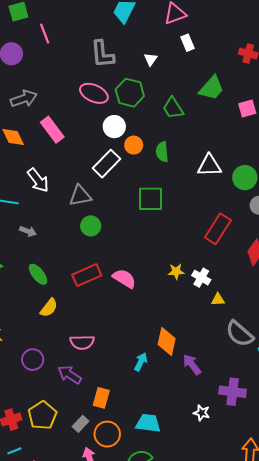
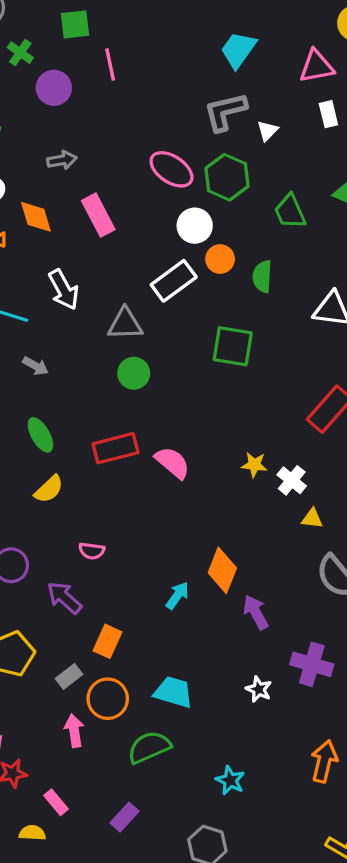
gray L-shape: (102, 54) -> (225, 112), moved, turned 72
gray arrow: (24, 99) -> (62, 160), size x0.7
pink semicircle: (82, 342) -> (92, 551), size x0.7

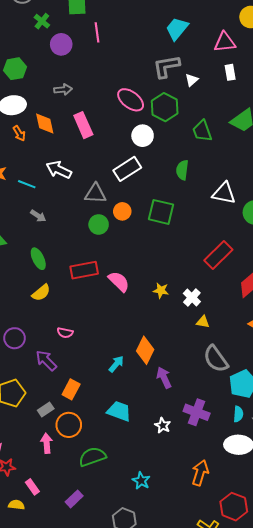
orange circle: (220, 259) -> (122, 211), moved
white arrow: (64, 290) -> (59, 170), turned 140
yellow star: (254, 465) -> (161, 291), moved
cyan trapezoid: (173, 692) -> (119, 411), moved

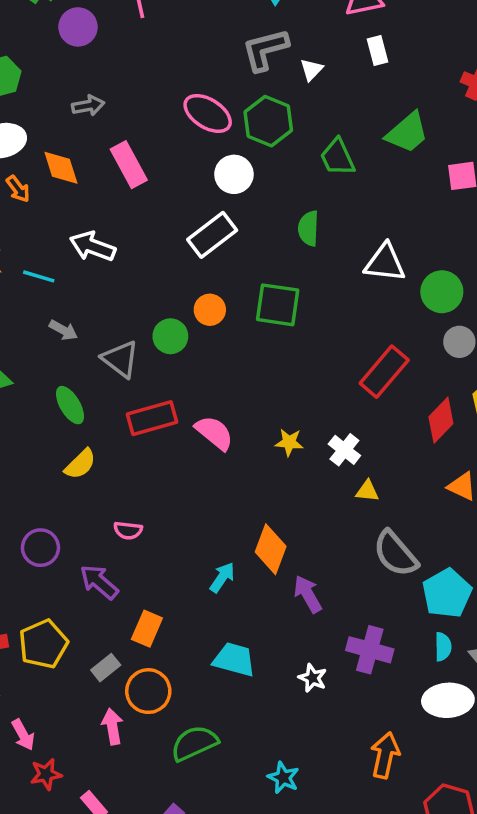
gray triangle: (95, 194) -> (120, 359), moved, turned 40

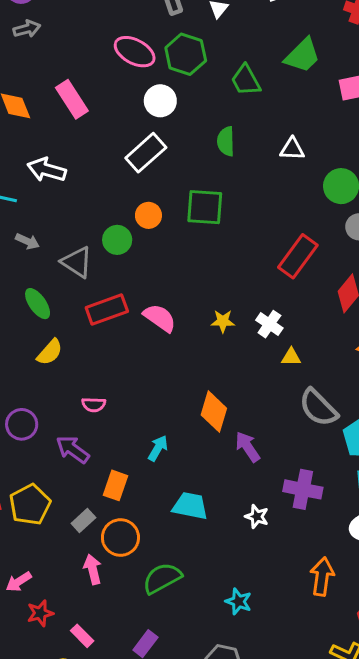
gray arrow: (88, 106) -> (27, 29), moved
white triangle: (385, 263) -> (292, 149), moved, size x0.7
cyan arrow: (222, 577) -> (158, 448), moved
pink arrow: (23, 735) -> (19, 582), turned 90

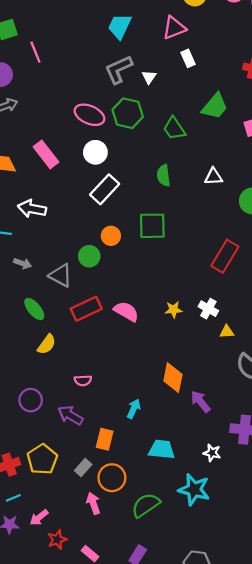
white circle: (160, 101) -> (95, 152), moved
cyan star: (238, 602) -> (194, 490), moved, size x1.6

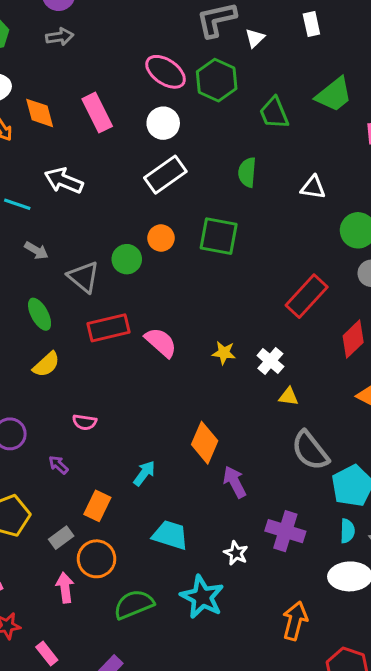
purple arrow: (70, 415) -> (58, 465), size x0.6

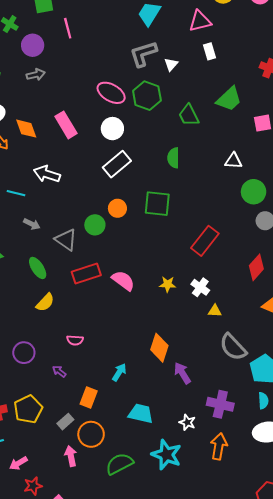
white triangle: (313, 187) -> (233, 161), moved
red rectangle: (307, 296) -> (205, 241), moved
orange arrow: (295, 621) -> (219, 446), moved

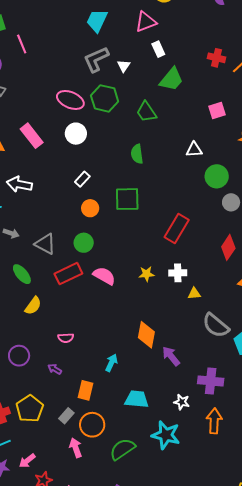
green trapezoid: (229, 99) -> (171, 79), moved
white rectangle: (117, 164) -> (82, 179), moved, size x0.6
green circle: (95, 225) -> (84, 243), moved
white cross: (200, 287) -> (178, 273), turned -30

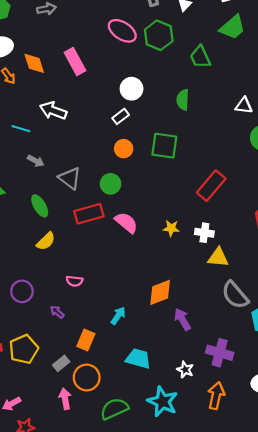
white circle: (76, 134) -> (132, 89), moved
yellow triangle: (194, 294) -> (218, 257), size x1.5
orange diamond: (146, 335) -> (160, 292), turned 48

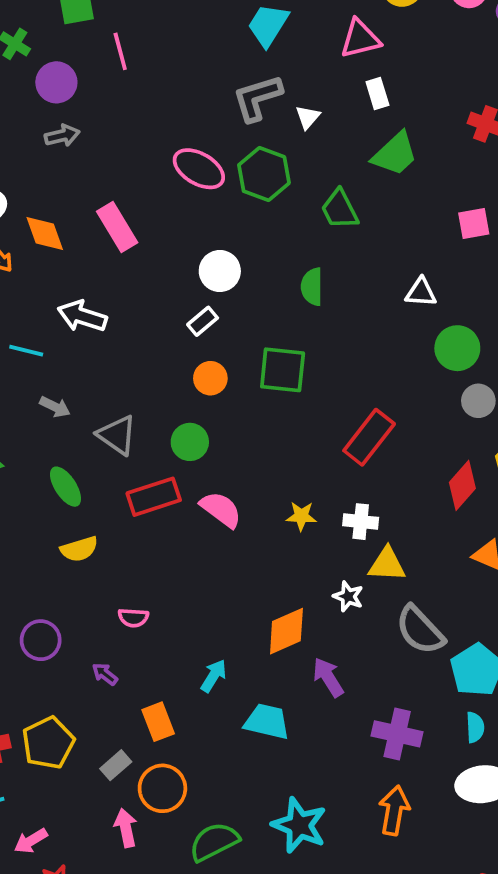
yellow semicircle: (46, 241) -> (79, 549), turned 30
orange rectangle: (86, 340) -> (158, 722), turned -42
cyan trapezoid: (138, 359) -> (267, 722), moved
white star: (185, 370) -> (348, 596), moved

